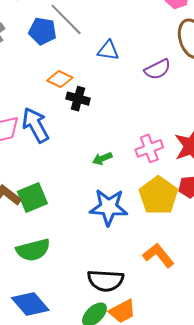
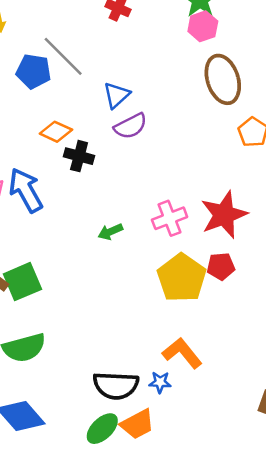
blue triangle: (108, 51) -> (117, 95), turned -50
purple semicircle: (158, 69) -> (131, 126), moved
blue star: (109, 207) -> (160, 382), moved, size x0.5

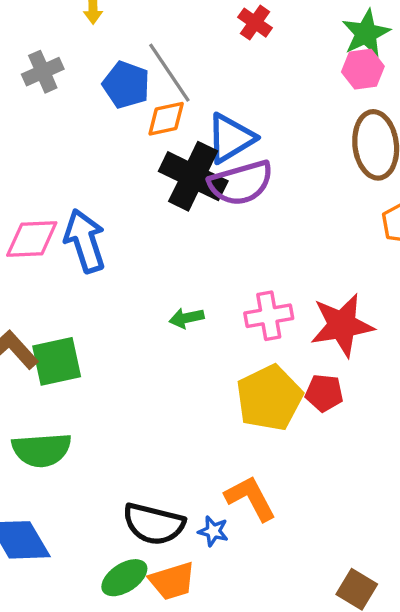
blue triangle: (117, 95) -> (230, 138), size x1.4
purple semicircle: (131, 126) -> (241, 183), size x1.4
orange diamond: (56, 132) -> (166, 119), moved, turned -48
black cross: (79, 156) -> (193, 176), moved, size x1.6

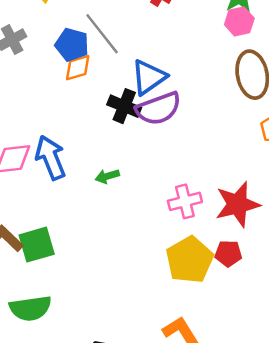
orange diamond: (166, 119) -> (78, 68), moved
black cross: (193, 176) -> (124, 106), size x0.7
green arrow: (187, 318) -> (107, 176), moved

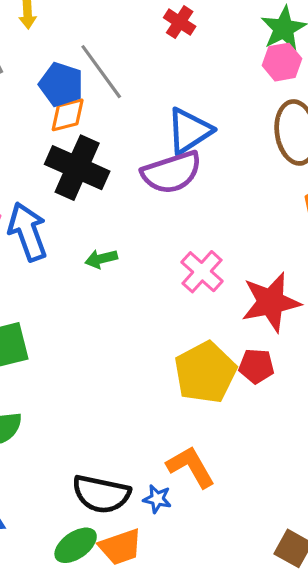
blue triangle: (149, 77) -> (189, 131), moved
black cross: (124, 106) -> (77, 168), moved, size x1.4
pink cross: (185, 201) -> (202, 272), moved, turned -36

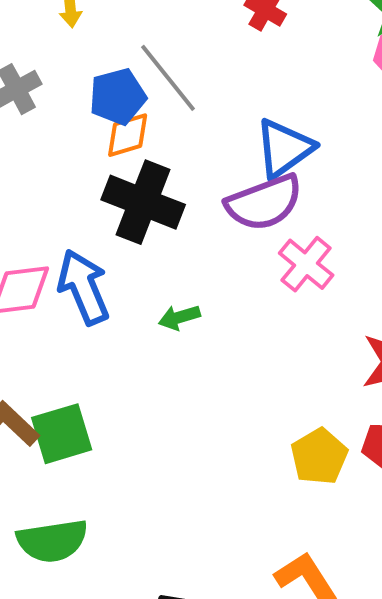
blue pentagon: (61, 84) -> (118, 97), turned -30
pink cross: (202, 272) -> (306, 264), moved
yellow pentagon: (205, 372) -> (319, 456), size x0.7

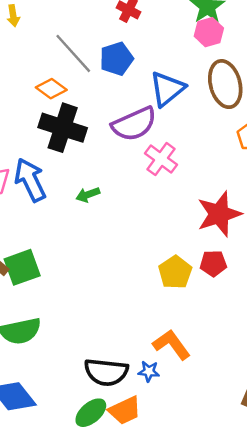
blue pentagon: (118, 97) -> (116, 59), moved
orange diamond: (128, 135) -> (51, 89), turned 56
blue triangle: (284, 148) -> (167, 89), moved

